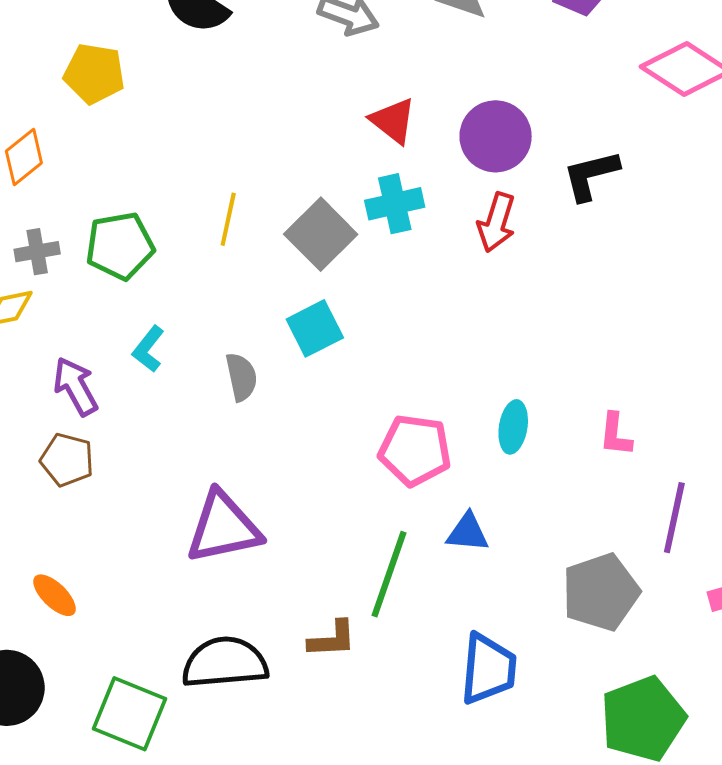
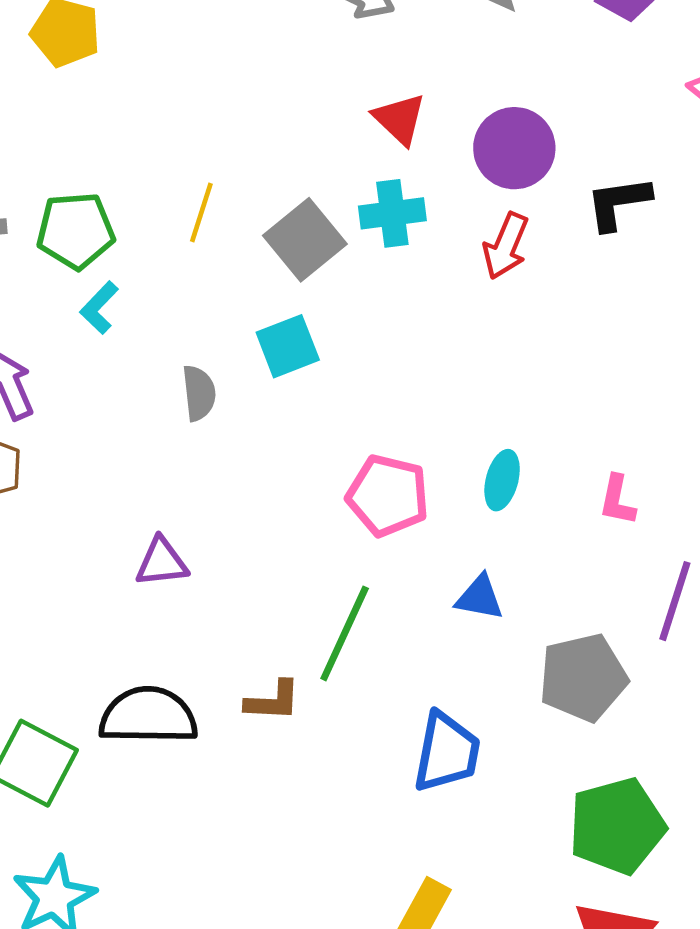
cyan L-shape: (148, 349) -> (99, 308), moved
purple triangle: (223, 528) -> (162, 562), size x0.6
blue triangle: (468, 532) -> (480, 598), moved

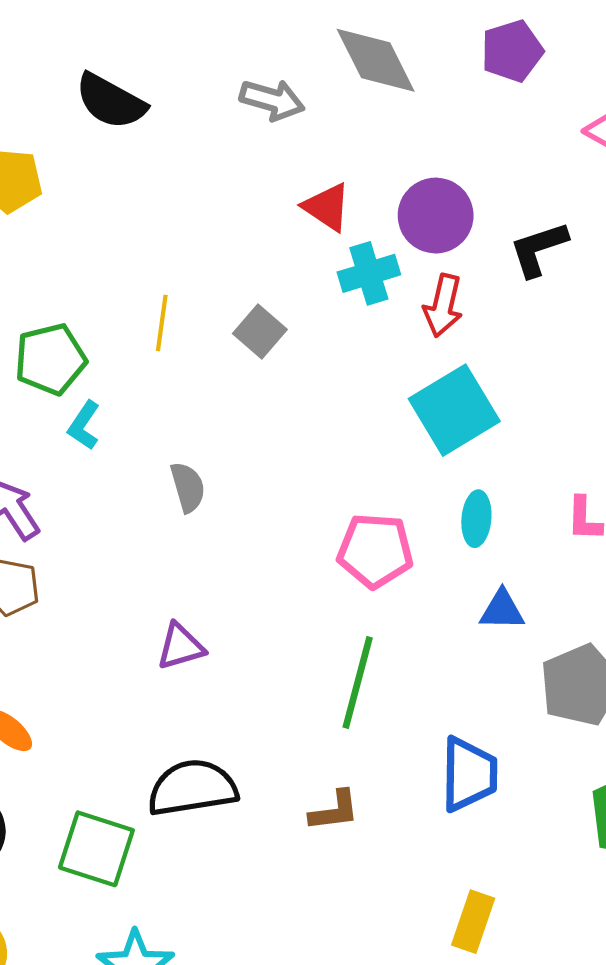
cyan cross: (392, 213) -> (369, 273), moved
gray square: (305, 240) -> (260, 332), size x0.7
cyan square: (288, 346) -> (454, 410), moved, size x1.5
blue triangle: (480, 598) -> (502, 610), moved
brown L-shape: (273, 701) -> (334, 811), moved

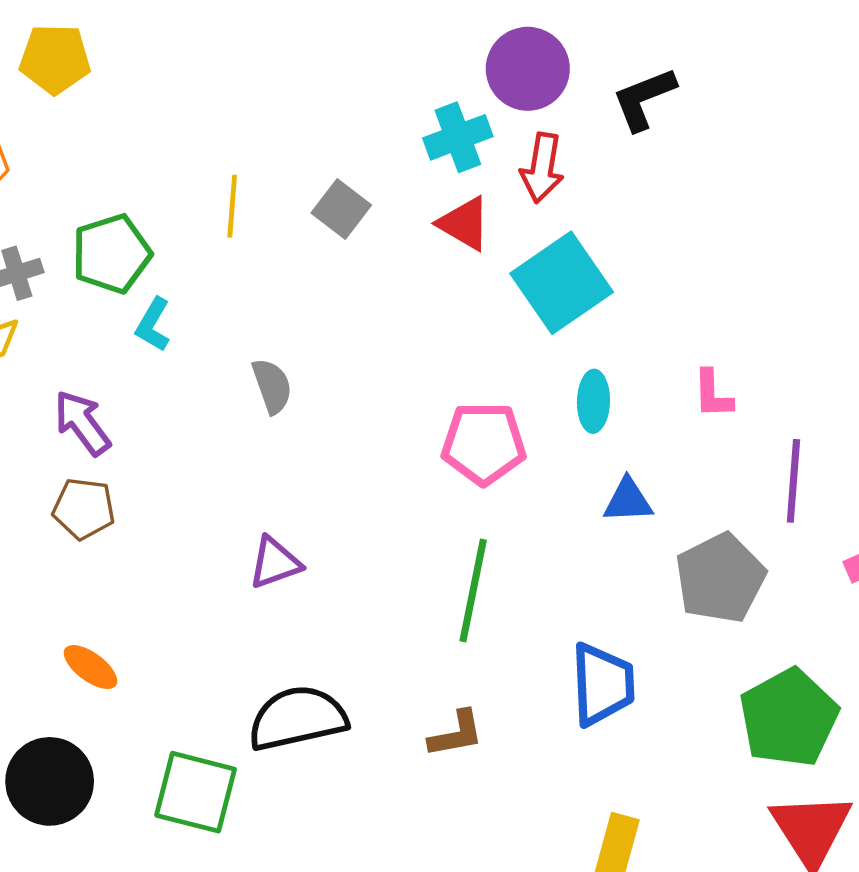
red triangle: (327, 207) -> (464, 224), moved

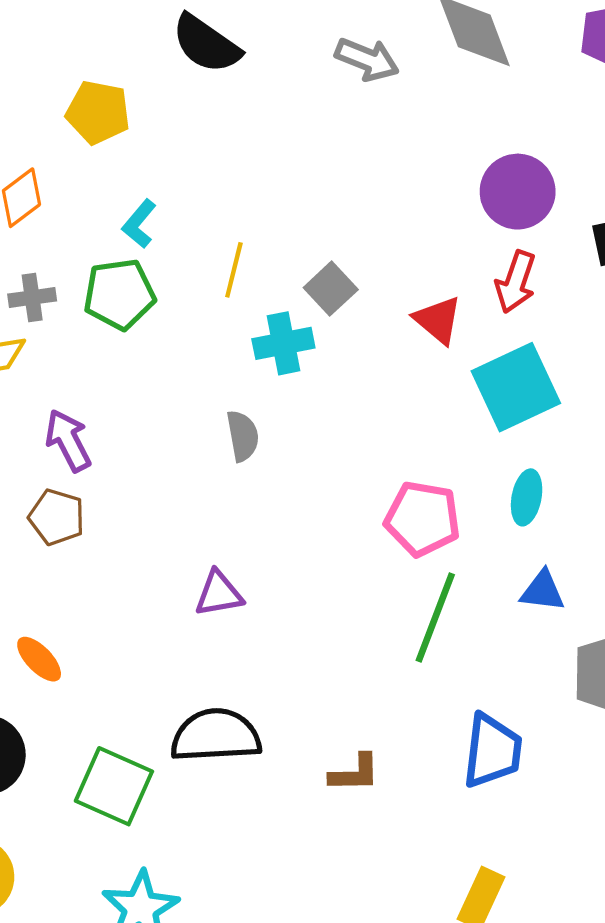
cyan cross: (458, 137) -> (283, 343), moved
cyan L-shape: (153, 325) -> (139, 224), moved
green line: (473, 591) -> (435, 617), moved

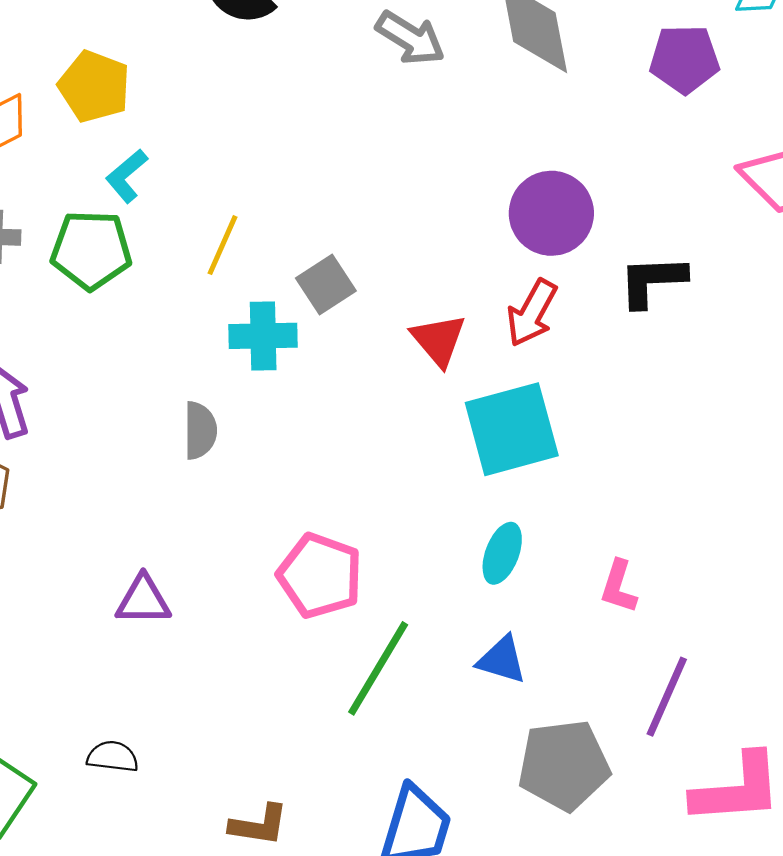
yellow pentagon: (98, 112) -> (94, 86), moved
pink pentagon: (423, 519) -> (320, 576), moved
black semicircle: (216, 736) -> (113, 757), size x0.5

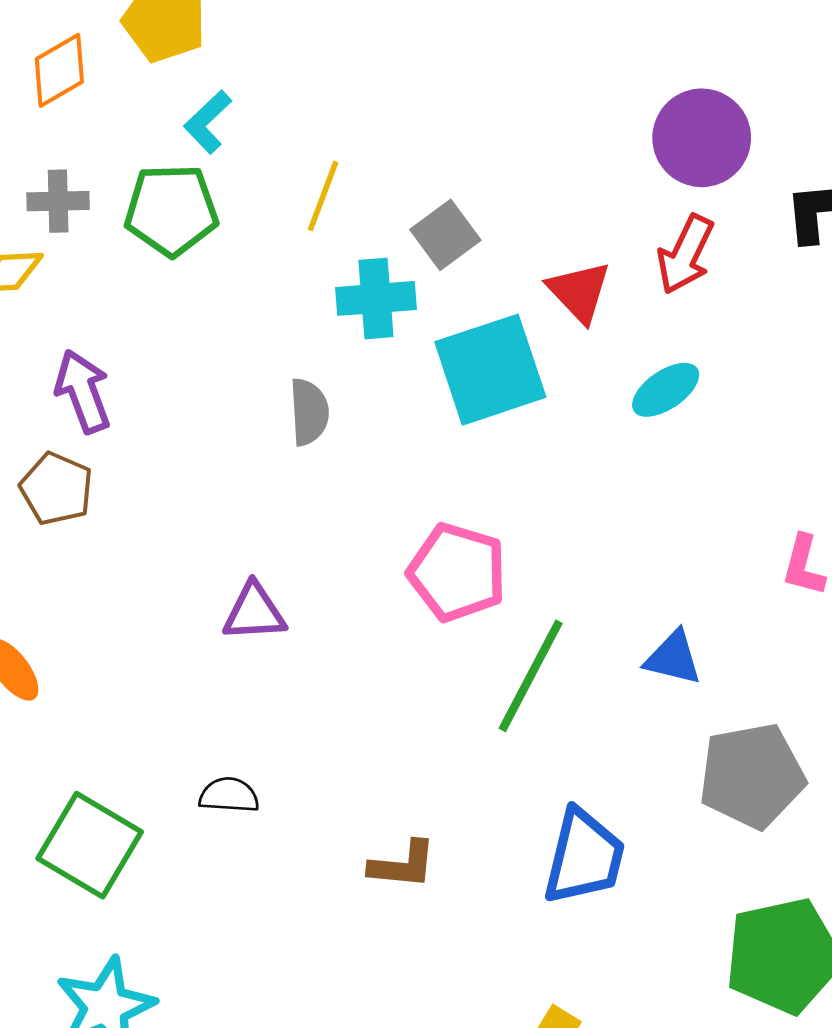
cyan square: (512, 429) -> (490, 370), moved
cyan ellipse: (502, 553) -> (666, 390), moved, turned 38

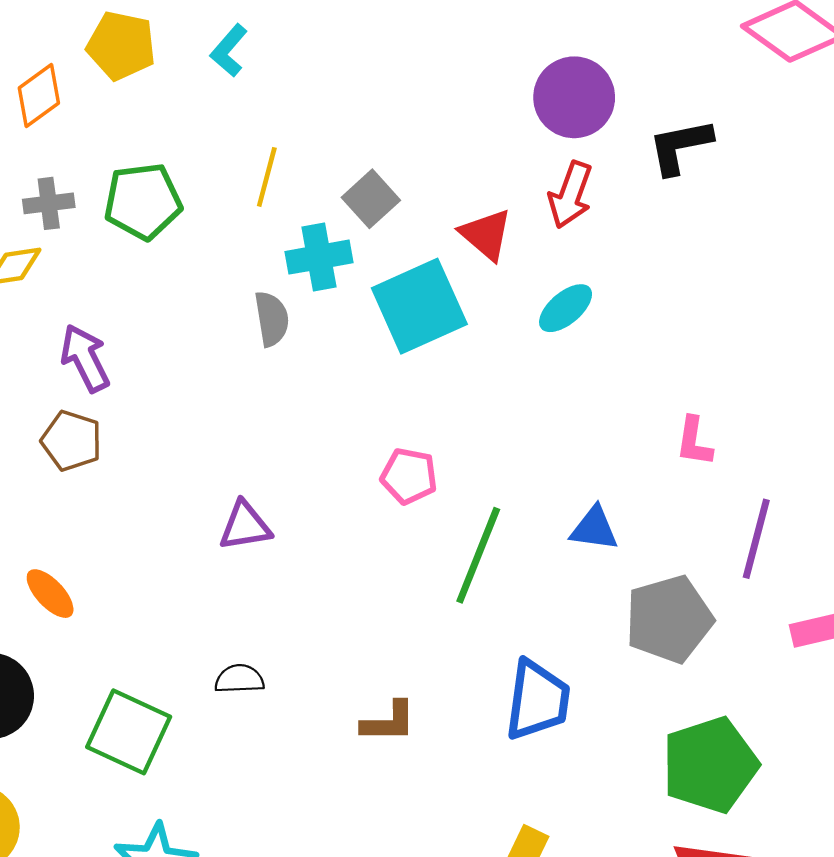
cyan L-shape: (208, 122) -> (229, 51), moved
gray semicircle: (309, 412) -> (272, 319), moved
pink pentagon: (457, 572) -> (409, 476), size x0.7

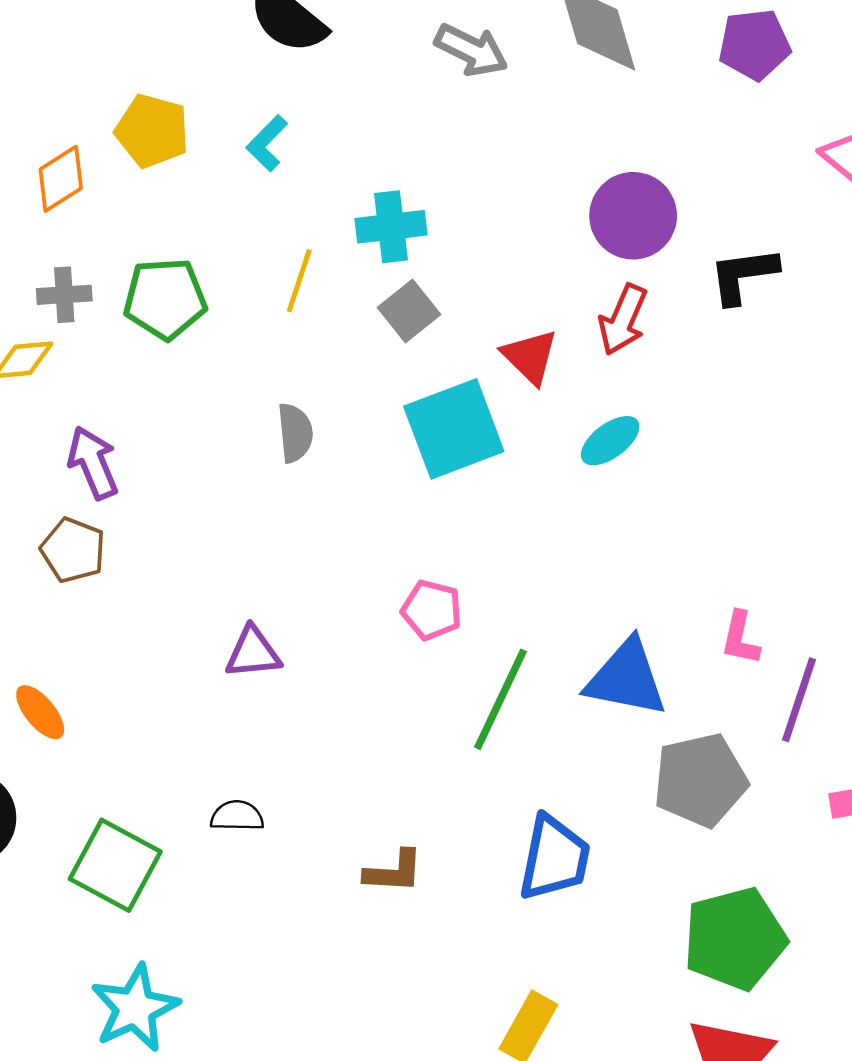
cyan cross: (319, 257) -> (391, 227), moved
pink L-shape: (694, 441) -> (740, 638), moved
blue triangle: (594, 529) -> (626, 678), size x1.6

